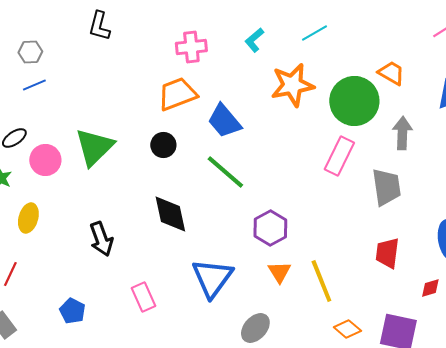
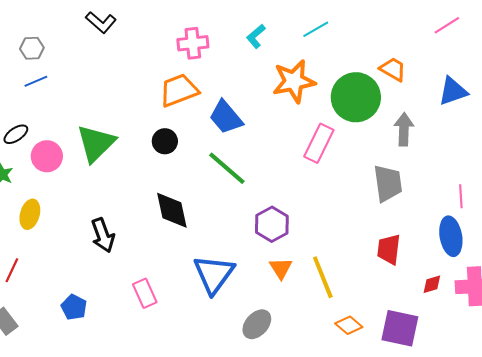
black L-shape: (99, 26) -> (101, 22), turned -64
pink rectangle: (339, 156) -> (319, 143), moved

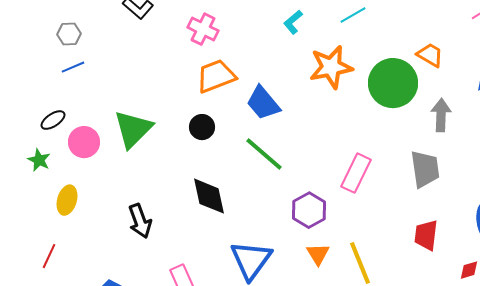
pink cross: (193, 43) -> (203, 29), moved, turned 32
pink rectangle: (319, 143) -> (356, 173), moved

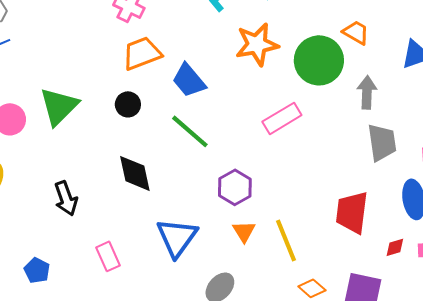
gray trapezoid: (425, 169) -> (382, 142), moved
pink rectangle: (356, 173) -> (282, 118), moved, turned 33
red trapezoid: (426, 235) -> (352, 212), size x1.4

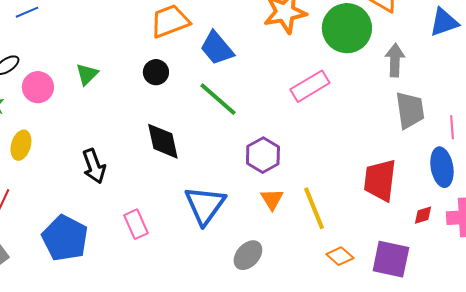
green triangle: (59, 106) -> (87, 74), size x0.6
blue pentagon: (37, 270) -> (65, 238), size x1.8

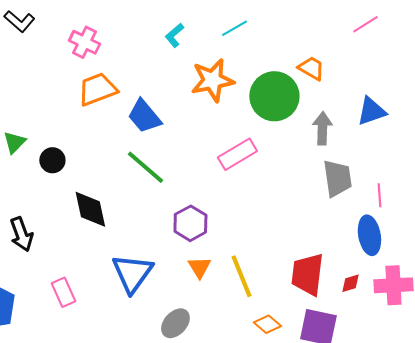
blue triangle: (444, 22) -> (371, 111), moved
black circle: (156, 72) -> (52, 160), moved
red trapezoid: (380, 180) -> (307, 274), moved

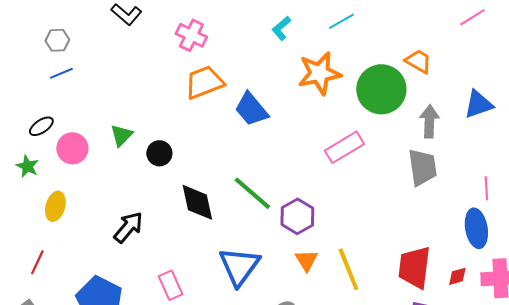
green line: (145, 167) -> (252, 193), moved
gray trapezoid: (337, 178) -> (422, 167), moved
black arrow: (21, 234) -> (128, 227), turned -120

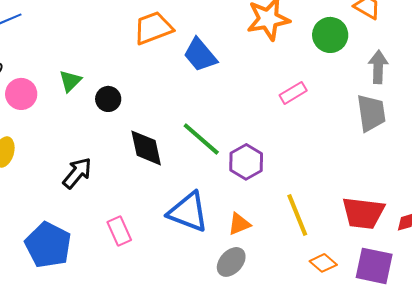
green circle: (381, 89) -> (330, 35), size x0.7
pink rectangle: (344, 147) -> (293, 93), size x0.7
orange triangle: (306, 260) -> (239, 224), moved, turned 40
blue triangle: (239, 266) -> (188, 212), turned -45
red trapezoid: (414, 267) -> (363, 213), turned -90

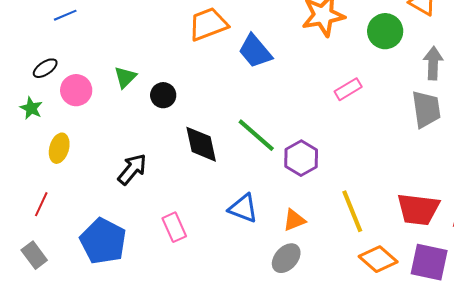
blue triangle: (188, 212) -> (243, 208), size x0.7
orange diamond: (323, 263) -> (378, 259), size x1.4

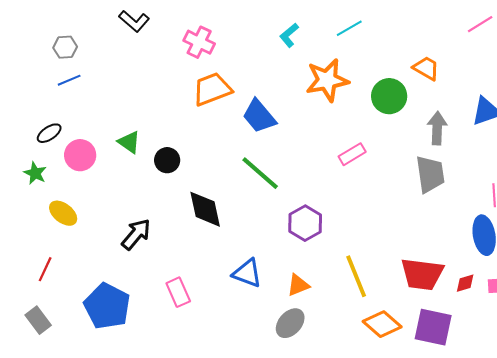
green triangle: (125, 77) -> (129, 142), turned -40
green line: (256, 135) -> (260, 173), moved
yellow ellipse: (59, 148) -> (63, 213), turned -68

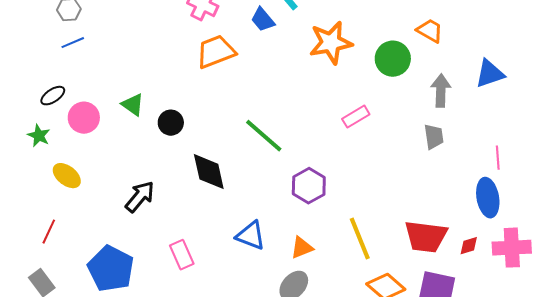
blue trapezoid: (259, 116) -> (263, 20), moved, size x0.7
gray trapezoid: (430, 174) -> (434, 137), size x0.7

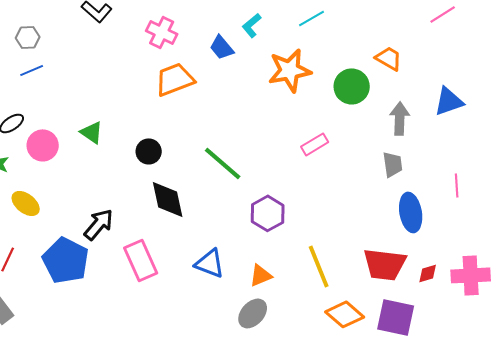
black circle: (171, 123) -> (149, 151), moved
blue ellipse: (488, 198) -> (411, 212), moved
pink rectangle: (182, 255) -> (141, 260), moved, size x1.4
blue pentagon: (111, 269) -> (66, 260), moved

